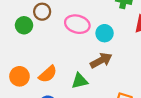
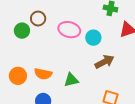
brown arrow: (101, 60) -> (104, 62), moved
orange semicircle: (48, 74) -> (43, 74), turned 54

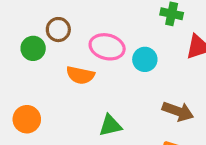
brown arrow: (104, 62) -> (178, 111), moved, turned 48
orange semicircle: (43, 74) -> (80, 75), moved

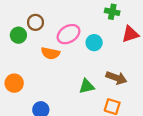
pink ellipse: (107, 47) -> (69, 34), turned -45
green triangle: (110, 126) -> (87, 86), moved

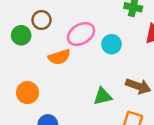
orange semicircle: (50, 53) -> (59, 57), turned -30
orange circle: (14, 83) -> (27, 93), moved

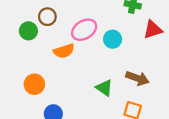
green triangle: (103, 96) -> (104, 88), turned 48

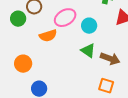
green triangle: (104, 88) -> (88, 51), moved

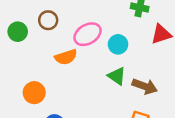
green circle: (18, 19) -> (18, 32), moved

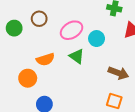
orange semicircle: (66, 57) -> (45, 59), moved
green triangle: (117, 76) -> (77, 56), moved

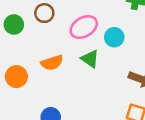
orange circle: (28, 78) -> (16, 77), moved

